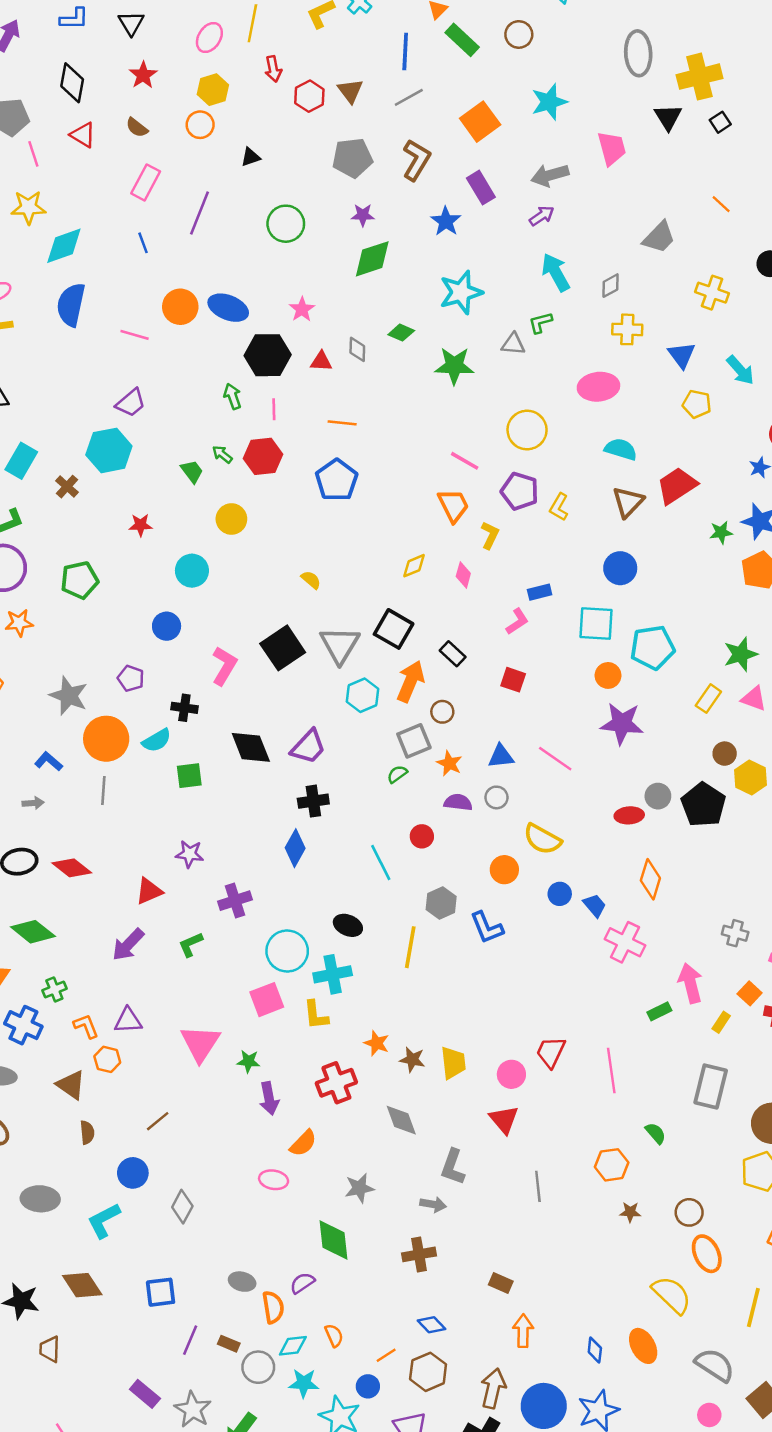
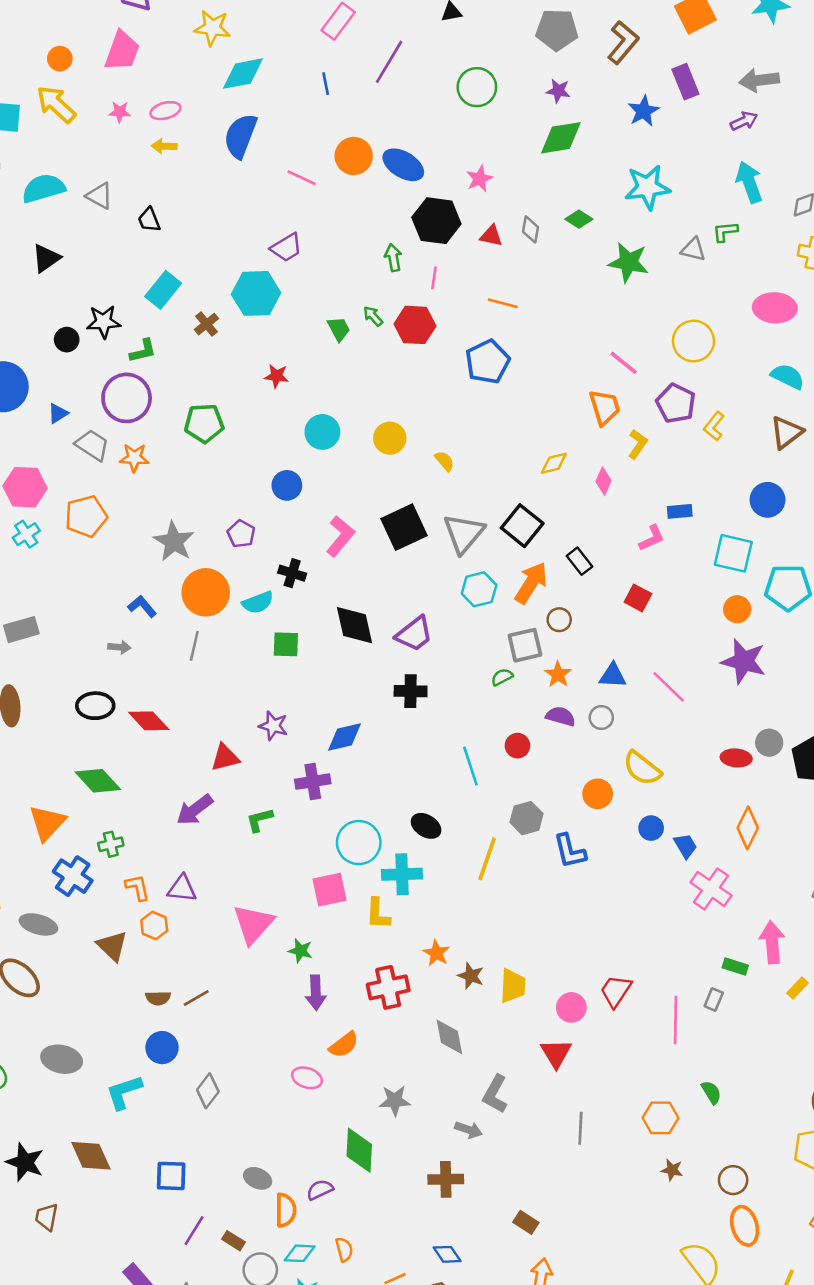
yellow circle: (231, 519) -> (390, 438), moved
blue diamond: (295, 848) -> (345, 737), moved, turned 39
green rectangle: (659, 1011) -> (735, 966), turned 35
gray rectangle: (711, 1086) -> (714, 1000), moved, size x0.5
brown semicircle: (87, 1132) -> (158, 998), moved, turned 85

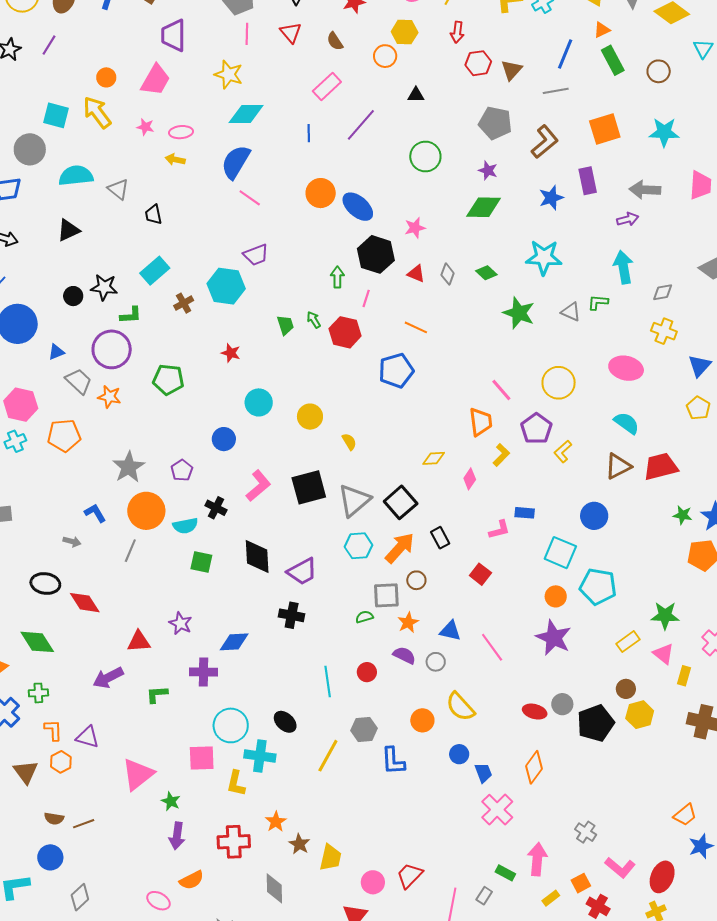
pink line: (302, 178) -> (250, 198), moved

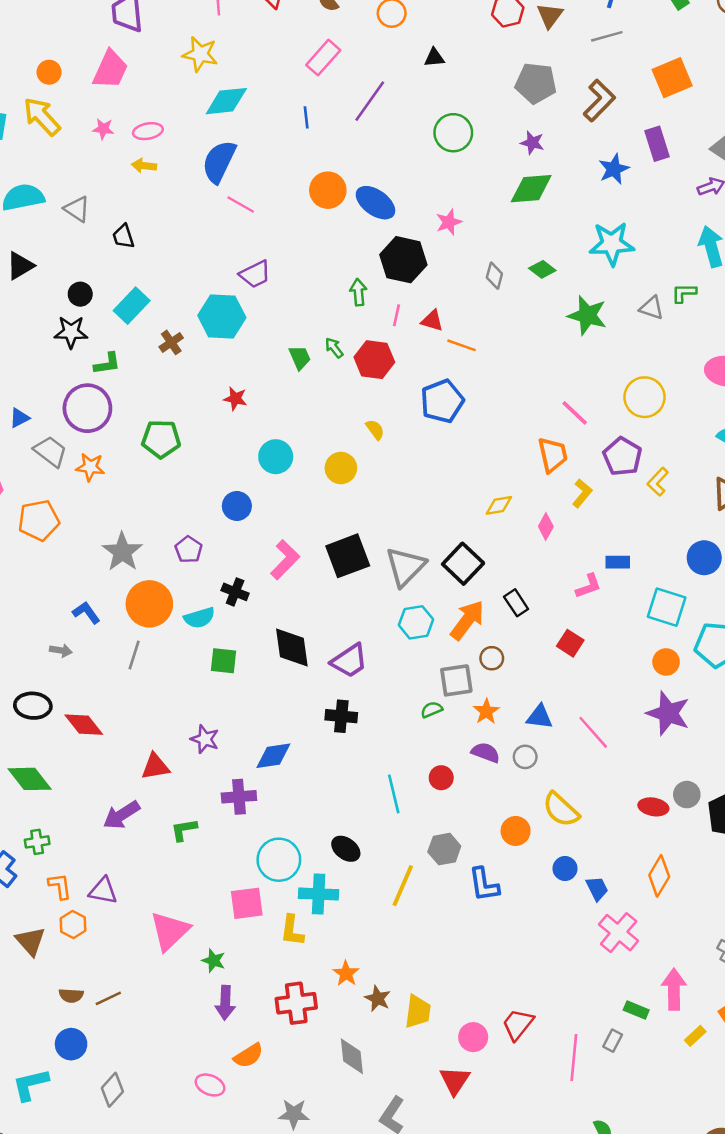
red triangle: (416, 274) -> (432, 321), moved
black circle: (73, 296) -> (80, 294), moved
yellow semicircle: (349, 442) -> (375, 430), moved

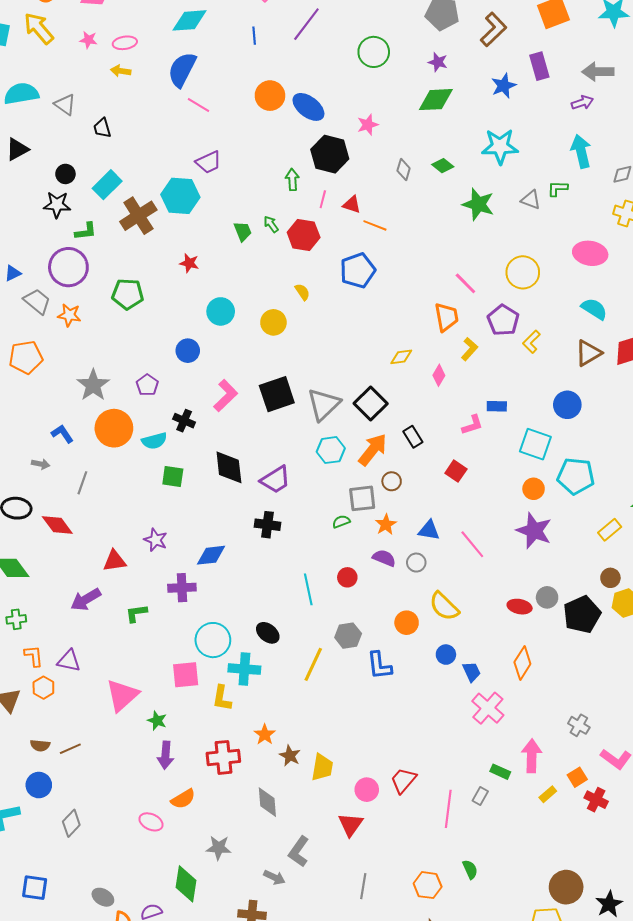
brown cross: (171, 342) -> (138, 216), size x1.8
gray line: (134, 655) -> (82, 483), moved

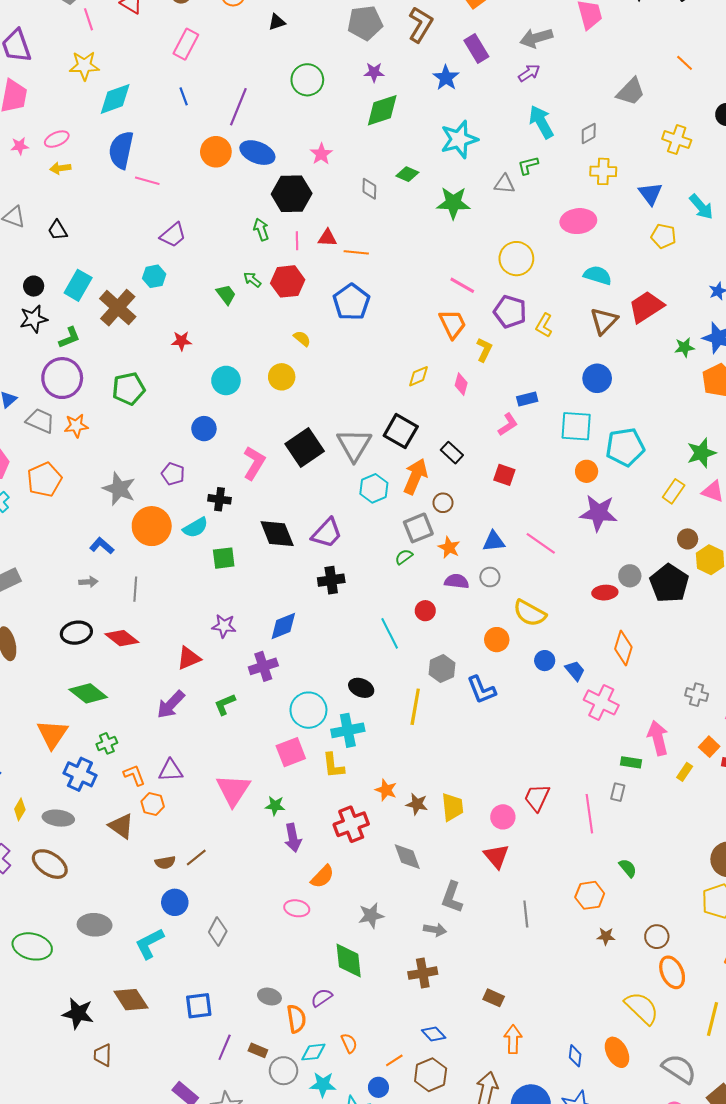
purple line: (306, 24) -> (238, 107), moved
cyan hexagon: (180, 196) -> (154, 276), size x0.6

